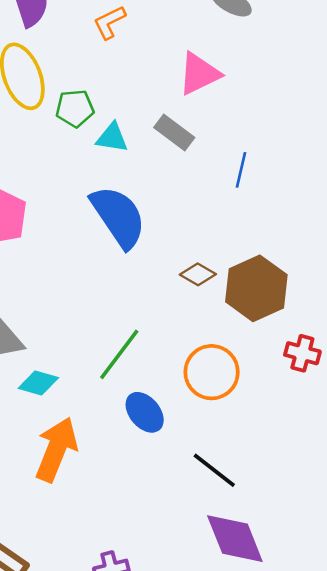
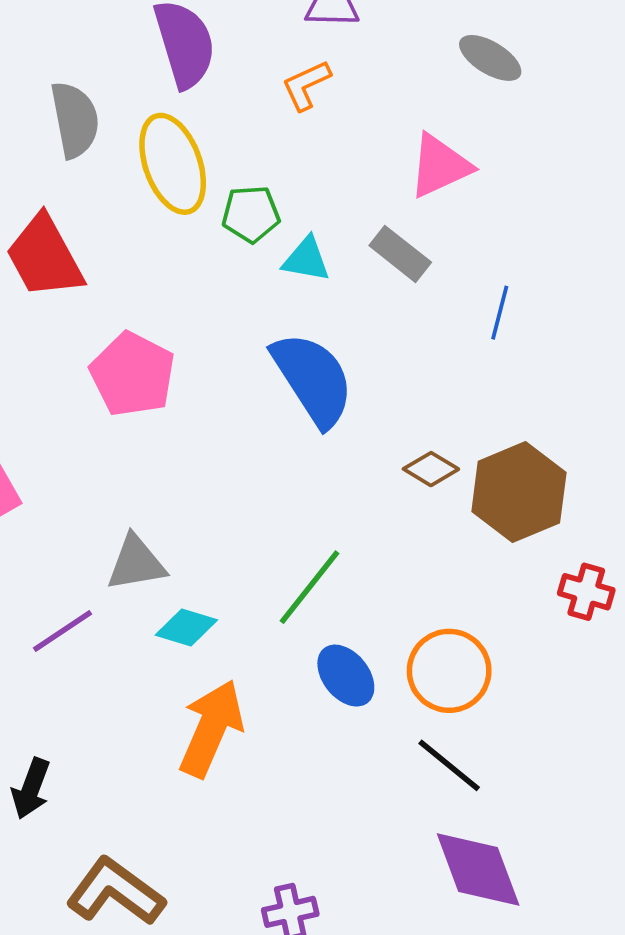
orange circle: (212, 372) -> (449, 671), moved

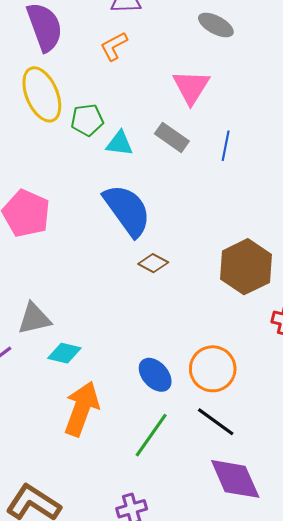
pink triangle: (440, 166) -> (191, 87), turned -30
blue line: (500, 313) -> (226, 146), moved
brown diamond: (431, 469) -> (153, 263), moved
green line: (310, 587) -> (151, 435), moved

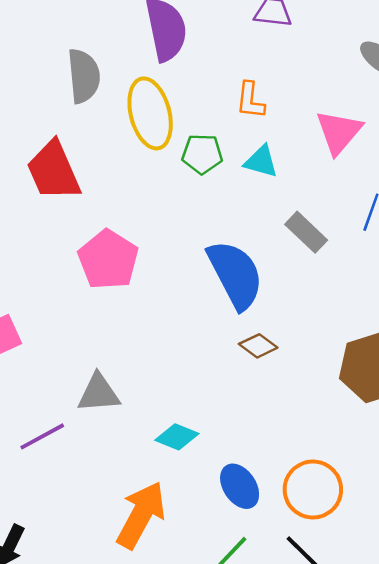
orange L-shape: (114, 46) -> (250, 100), moved, turned -64
gray rectangle: (172, 137) -> (306, 232), moved
cyan triangle: (120, 143) -> (261, 161), moved
cyan diamond: (64, 353) -> (177, 437), moved

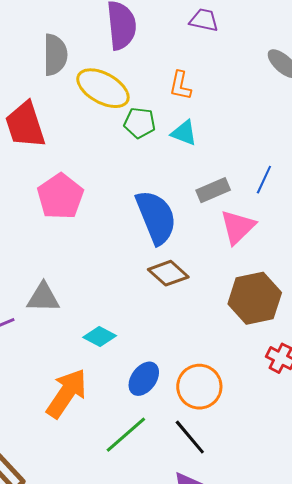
yellow ellipse: (150, 113) -> (103, 88), turned -52
pink triangle: (339, 132) -> (238, 227), moved
gray rectangle: (306, 232) -> (213, 190), turned -72
brown diamond: (258, 346) -> (168, 273), size x1.4
blue ellipse: (240, 486) -> (144, 379), turned 64

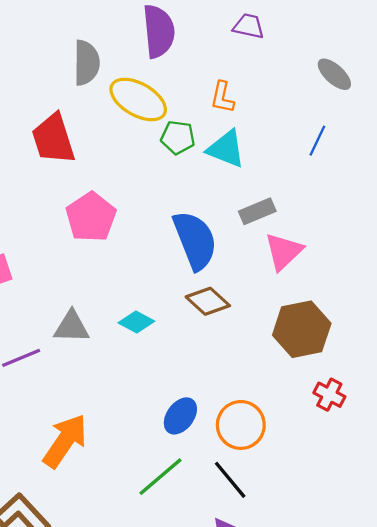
cyan triangle: (184, 133) -> (226, 149), size x1.4
blue line: (264, 180) -> (317, 141), moved
cyan diamond: (100, 337) -> (136, 322), moved
orange arrow: (67, 393) -> (65, 441), moved

